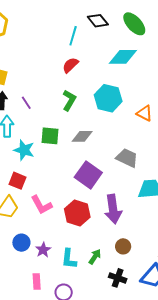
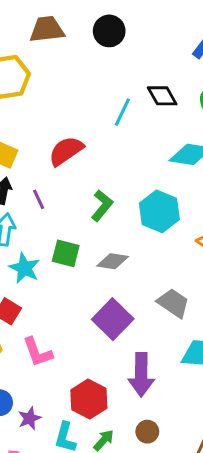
red semicircle: (70, 65) -> (66, 151), moved, size x1.4
red hexagon: (77, 213) -> (89, 399), moved

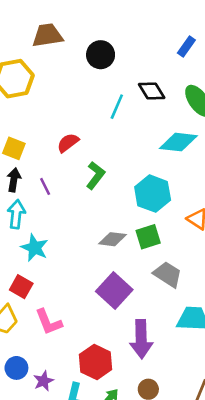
black circle: (109, 31) -> (101, 55), moved
red semicircle: (66, 151) -> (68, 143), size x0.7
green L-shape: (102, 206) -> (95, 175), moved
green square: (66, 253) -> (148, 237), moved, turned -30

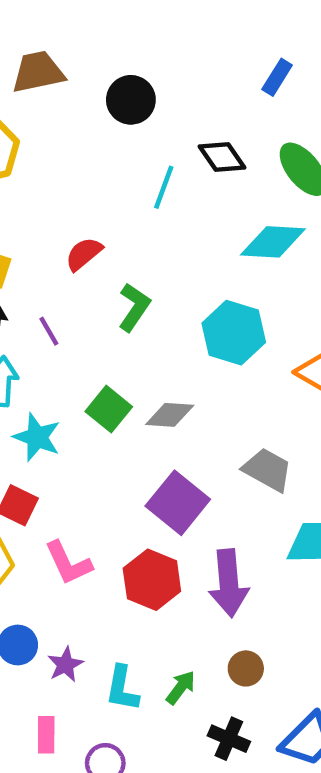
green square: (148, 237) -> (109, 409), moved, turned -30
red hexagon: (96, 362) -> (152, 580), moved

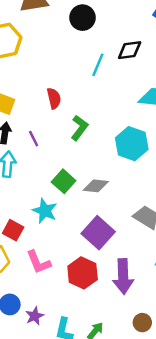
black diamond: (222, 157) -> (130, 50), turned -65
red semicircle: (84, 254) -> (54, 98), turned 114
cyan star: (37, 437) -> (45, 211), moved
brown circle: (246, 668) -> (142, 323), moved

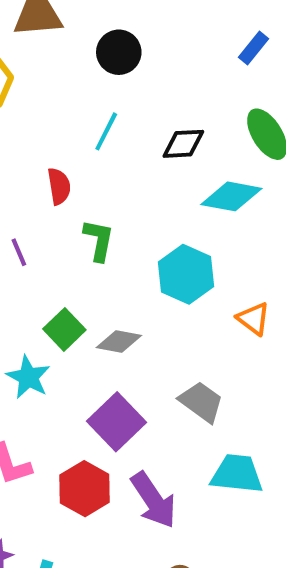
black diamond: (130, 50) -> (183, 144), moved
cyan line: (98, 65) -> (106, 131), moved
green L-shape: (79, 128) -> (99, 240), turned -30
purple arrow: (123, 276) -> (154, 500), turned -36

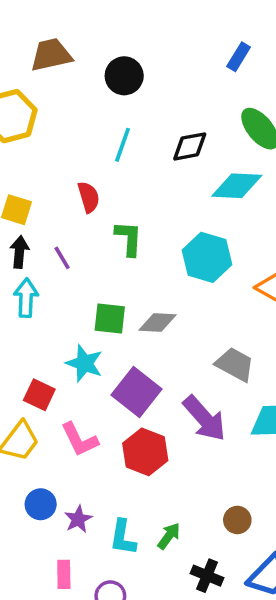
green square: (64, 329) -> (110, 318), turned -32
purple square: (116, 422) -> (137, 392), moved
purple arrow: (154, 500) -> (204, 418), moved

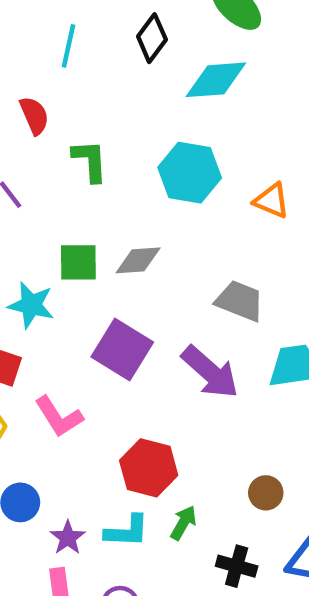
black diamond: (190, 146) -> (152, 38), turned -36
cyan star: (84, 363) -> (31, 305), moved
red hexagon: (145, 452) -> (149, 468), moved
purple star: (78, 519) -> (68, 538), moved
cyan L-shape: (123, 537) -> (127, 531), turned -90

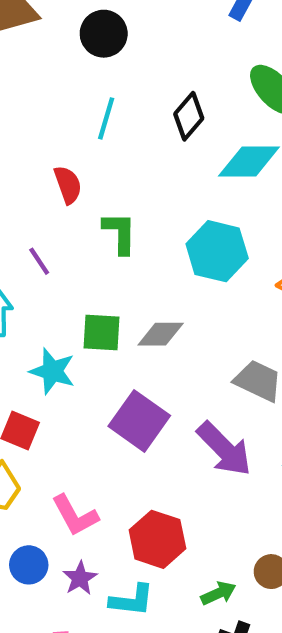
pink L-shape: (59, 417) -> (75, 515), moved
green arrow: (183, 523) -> (218, 593), moved, turned 32
purple star: (68, 538) -> (80, 578), moved

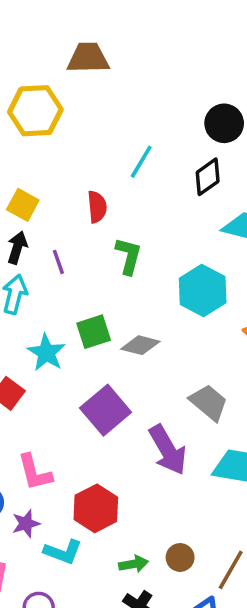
black circle: (104, 34) -> (224, 123), moved
green square: (102, 332) -> (94, 332), turned -36

